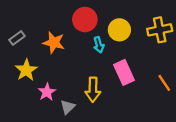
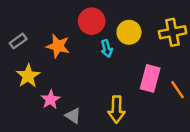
pink rectangle: (124, 72) -> (150, 78), moved, turned 40
yellow arrow: (93, 90) -> (117, 109), moved
gray triangle: (68, 107) -> (73, 116), turned -42

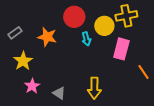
yellow cross: (173, 32) -> (126, 16), moved
pink rectangle: (150, 78) -> (121, 49), moved
pink star: (51, 100) -> (32, 86), moved

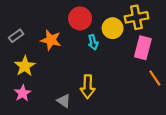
pink rectangle: (121, 49) -> (143, 48), moved
pink star: (32, 86) -> (23, 93), moved
yellow arrow: (94, 88) -> (88, 87), moved

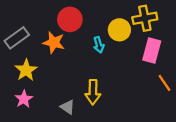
red circle: (80, 18) -> (70, 19), moved
gray rectangle: (16, 36) -> (17, 38), size x1.5

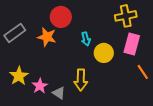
yellow circle: (119, 30) -> (104, 53), moved
yellow star: (26, 70) -> (19, 76), moved
pink star: (24, 99) -> (40, 86), moved

